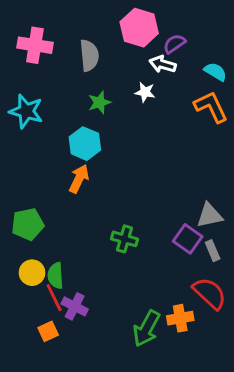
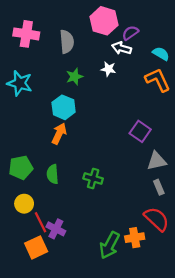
purple square: (188, 239) -> (140, 131), moved
green semicircle: (55, 276) -> (53, 174), moved
orange square: (48, 331) -> (36, 247), size x1.5

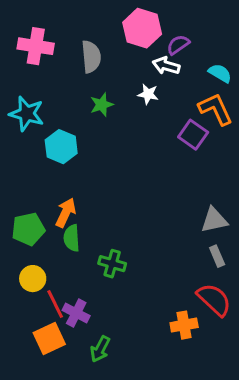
cyan hexagon: (64, 107) -> (61, 147), moved
purple square: (140, 131) -> (193, 135), moved
orange arrow: (59, 134) -> (66, 213), moved
green cross: (93, 178) -> (112, 264), moved
green arrow: (109, 245) -> (100, 349), moved, size x0.7

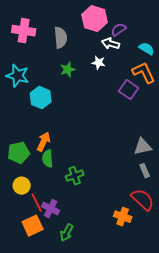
green cross: (112, 264) -> (75, 176), turned -36
orange cross: (184, 325) -> (123, 217), turned 30

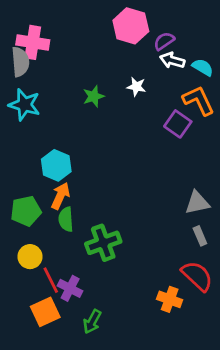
gray semicircle: (61, 38) -> (20, 62), moved
white arrow: (111, 44) -> (172, 60), moved
cyan hexagon: (41, 98) -> (56, 165), moved
green cross: (75, 176) -> (103, 243), size x1.4

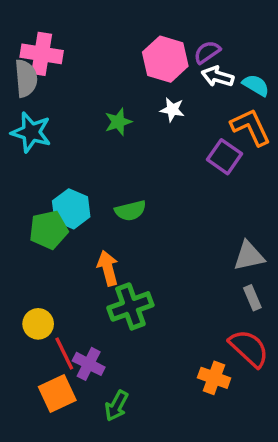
pink hexagon: (131, 26) -> (165, 59), moved
orange arrow: (60, 196) -> (108, 268), moved, turned -40
green pentagon: (26, 211) -> (49, 230), moved
green semicircle: (66, 219) -> (130, 211), moved, turned -100

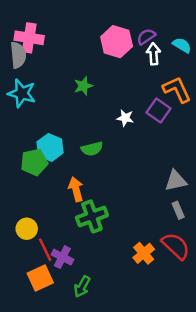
white arrow: (218, 77) -> (154, 54), turned 70
cyan semicircle: (256, 85) -> (182, 45), moved
white star: (172, 110) -> (125, 118), moved
orange cross: (214, 378) -> (144, 253), moved, turned 30

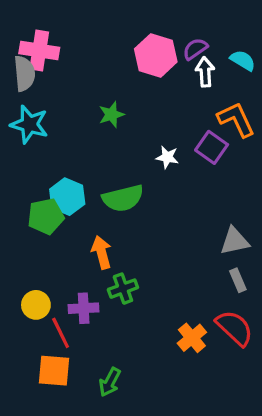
green semicircle: (92, 149) -> (123, 198), size x1.4
green cross: (92, 216) -> (123, 289), size x0.7
purple cross: (62, 257) -> (84, 308), moved, turned -30
orange square: (40, 278) -> (54, 371), turned 30

